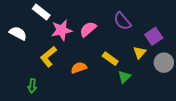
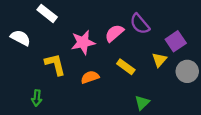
pink semicircle: (88, 29) -> (114, 33), moved
pink star: (62, 30) -> (83, 42), moved
yellow L-shape: (48, 57) -> (55, 64), turned 115
green triangle: (124, 77) -> (142, 103), moved

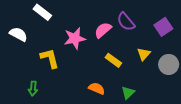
purple square: (176, 41) -> (163, 27), moved
orange semicircle: (90, 77) -> (97, 88), moved, turned 42

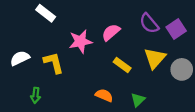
purple semicircle: (126, 22) -> (149, 23), moved
white semicircle: (18, 34) -> (20, 58), moved, turned -54
yellow triangle: (144, 54) -> (155, 58), size x1.5

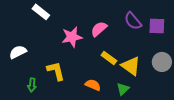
purple square: (176, 29) -> (157, 26), turned 36
yellow triangle: (155, 58) -> (131, 66), moved, turned -35
yellow L-shape: (54, 63) -> (56, 71), moved

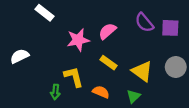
yellow rectangle: (109, 58) -> (108, 63), moved
yellow L-shape: (56, 71) -> (74, 77), moved
green arrow: (32, 85) -> (55, 92), moved

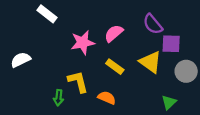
purple square: (170, 28) -> (171, 44), moved
yellow triangle: (142, 71) -> (150, 62), moved
green triangle: (133, 96) -> (169, 102), moved

